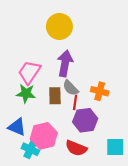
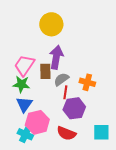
gray semicircle: (71, 88) -> (61, 79), turned 98
brown rectangle: (55, 96) -> (45, 71), moved
blue triangle: (17, 127) -> (24, 104), moved, turned 42

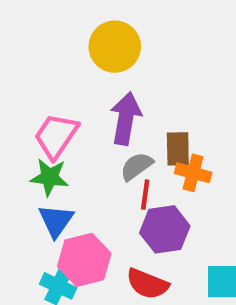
brown rectangle: (45, 71) -> (178, 149), moved

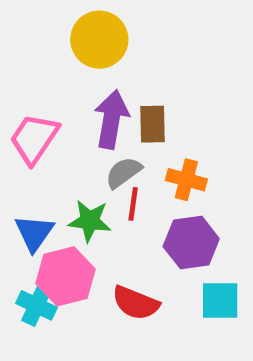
brown rectangle: (178, 149) -> (152, 124), moved
green star: (49, 177) -> (90, 221), moved
purple hexagon: (165, 229) -> (191, 243), moved

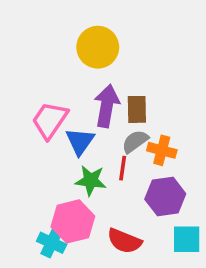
gray semicircle: (124, 172) -> (135, 141), moved
blue triangle: (34, 233) -> (80, 141), moved

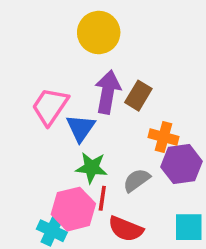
brown rectangle: (137, 109) -> (138, 96), turned 32
gray semicircle: (135, 141) -> (137, 180), moved
red line: (123, 168) -> (102, 198), moved
purple hexagon: (165, 197) -> (182, 164), moved

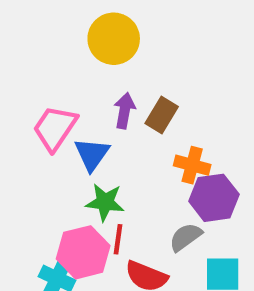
purple arrow: (108, 92) -> (125, 111), size x0.7
gray semicircle: (137, 180) -> (186, 237), moved

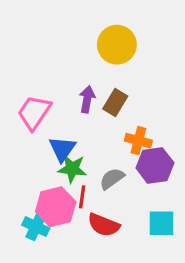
yellow circle: (114, 39) -> (117, 45), moved
blue triangle: (92, 154) -> (62, 149), moved
gray semicircle: (186, 237) -> (112, 179), moved

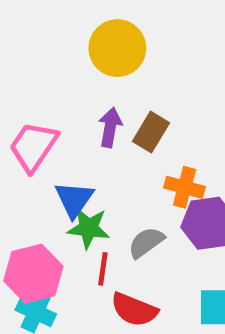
yellow circle: (117, 45) -> (117, 48), moved
pink hexagon: (56, 207) -> (33, 274), moved

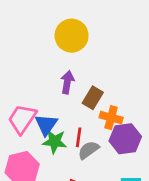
brown rectangle: (151, 132) -> (93, 98), moved
pink trapezoid: (33, 146) -> (22, 119), moved
red line: (103, 269) -> (79, 137), moved

